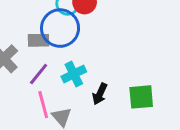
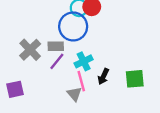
gray rectangle: (39, 40) -> (56, 46), moved
pink line: (43, 105) -> (81, 81), moved

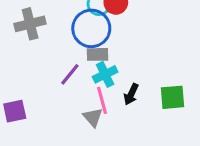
gray rectangle: (56, 46) -> (97, 54), moved
gray cross: (30, 50) -> (30, 24), moved, turned 30

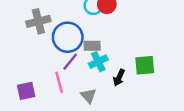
blue circle: (91, 28) -> (68, 37), moved
green square: (172, 97) -> (145, 65), moved
pink line: (102, 100) -> (59, 82), moved

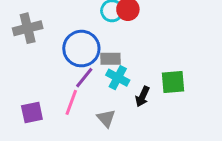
gray cross: (38, 21) -> (28, 28), moved
cyan cross: (98, 62) -> (118, 78), turned -36
pink line: (59, 82) -> (71, 102), turned 35

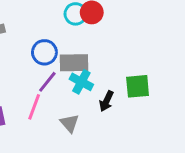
blue circle: (81, 49) -> (44, 52), size x0.7
gray rectangle: (110, 59) -> (74, 63), size x1.4

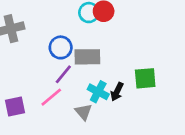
cyan cross: (81, 82) -> (98, 92), moved
pink line: (34, 107) -> (51, 97), turned 30

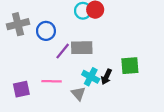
blue circle: (61, 47) -> (46, 31), moved
purple line: (63, 74) -> (63, 51), moved
pink line: (51, 97) -> (52, 81), turned 42

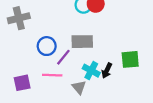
blue circle: (46, 31) -> (47, 46), moved
purple line: (63, 51) -> (63, 57), moved

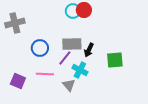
purple line: (63, 57) -> (65, 58), moved
black arrow: (107, 71) -> (89, 50), moved
purple square: (22, 83) -> (18, 81), turned 35

